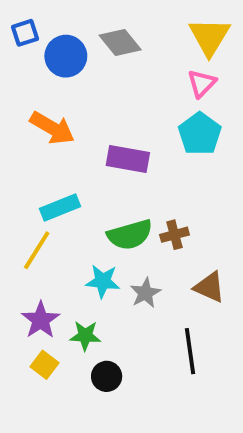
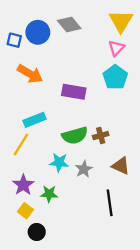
blue square: (25, 33) -> (14, 40), moved, turned 32
black circle: (107, 376) -> (37, 232), moved

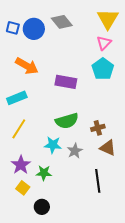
blue square: (14, 40) -> (13, 28), moved
cyan rectangle: (34, 120) -> (17, 98), moved
brown cross: (101, 136) -> (98, 128), moved
black circle: (37, 232) -> (42, 207), moved

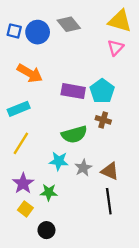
yellow triangle: (108, 19) -> (120, 21), turned -45
cyan pentagon: (103, 69) -> (102, 91), moved
brown cross: (98, 128) -> (103, 120), moved, turned 32
brown triangle: (108, 148) -> (110, 171), moved

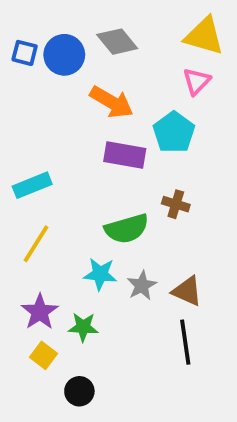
orange arrow: (30, 73) -> (112, 102), moved
cyan pentagon: (102, 91) -> (174, 132), moved

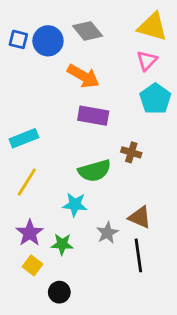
cyan pentagon: (174, 132) -> (155, 99), moved
gray star: (142, 285) -> (107, 233), moved

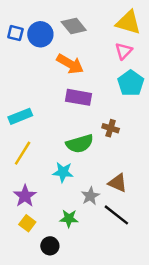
green star: (62, 244) -> (69, 219), moved
black line: (138, 255) -> (116, 215), turned -44

